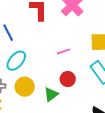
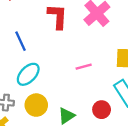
red circle: (68, 79) -> (102, 110), moved

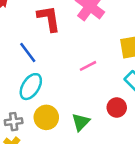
blue line: (21, 41) -> (28, 52), moved

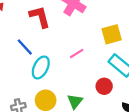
cyan ellipse: (31, 87) -> (41, 67), moved

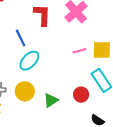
pink line: (77, 54) -> (79, 51), moved

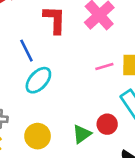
yellow circle: (25, 91) -> (38, 136), moved
green triangle: (51, 100) -> (82, 134), moved

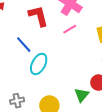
pink line: (104, 66) -> (70, 29), moved

